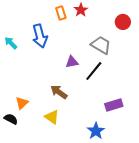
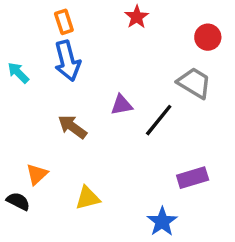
orange rectangle: (61, 13) -> (64, 22), moved
gray trapezoid: (101, 45) -> (194, 83), moved
brown arrow: (59, 92) -> (72, 127), moved
yellow triangle: (52, 117) -> (88, 198), turned -49

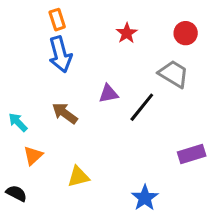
red star: (137, 17) -> (127, 33), moved
cyan arrow: (18, 73) -> (18, 122), moved
purple rectangle: (193, 178) -> (192, 154), moved
black semicircle: (18, 201) -> (16, 193), moved

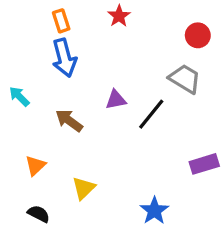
red star: (127, 33) -> (119, 16), moved
cyan arrow: (18, 122) -> (19, 96), moved
yellow triangle: (78, 177) -> (84, 188), turned -30
black semicircle: (16, 193) -> (39, 214), moved

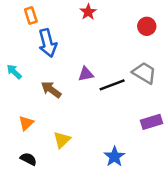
orange rectangle: (61, 21) -> (31, 16), moved
gray trapezoid: (185, 79) -> (144, 73), moved
black line: (151, 114) -> (112, 85), turned 30

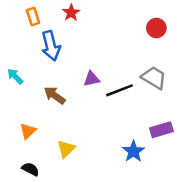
red star: (88, 12) -> (71, 13), moved
blue star: (114, 157) -> (133, 151), moved

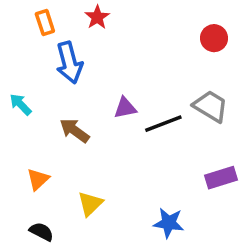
blue star: (133, 151) -> (169, 223), moved, turned -30

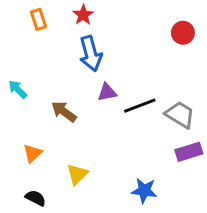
blue arrow: (69, 63) -> (91, 54), moved
gray trapezoid: (211, 106) -> (180, 115), moved

